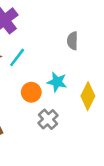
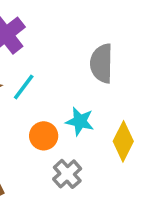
gray semicircle: (72, 41) -> (102, 63), size x1.5

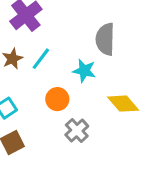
cyan star: (80, 121) -> (84, 71), moved
yellow diamond: (123, 141) -> (123, 104), turned -68

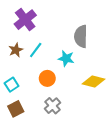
yellow diamond: (123, 104) -> (93, 82), turned -35
gray cross: (77, 131) -> (53, 106), moved

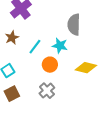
cyan line: (36, 50) -> (35, 47), moved
orange circle: (47, 78) -> (50, 65), moved

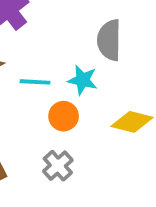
cyan line: (35, 47) -> (35, 82), turned 56

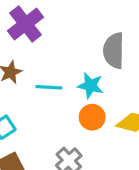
orange circle: (64, 116) -> (92, 117), moved

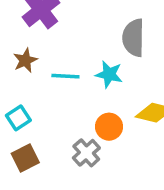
orange circle: (92, 117) -> (109, 127), moved

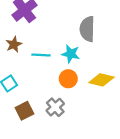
orange circle: (109, 127) -> (68, 79), moved
brown square: (25, 158) -> (24, 111), moved

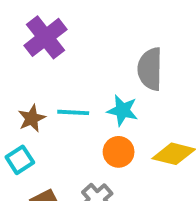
brown star: (14, 44) -> (32, 118), moved

